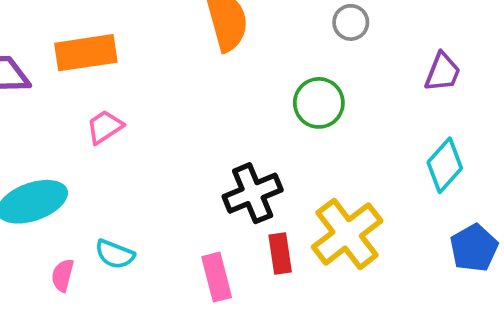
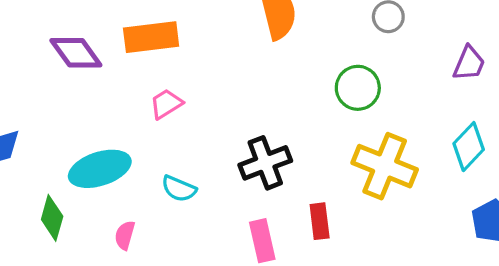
black cross: (253, 193) -> (265, 163), moved
yellow cross: (347, 234) -> (385, 166), moved, turned -32
cyan semicircle: (115, 254) -> (179, 189), moved

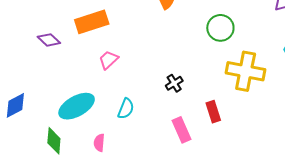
purple diamond: (76, 53) -> (49, 40), size x0.7
black cross: (265, 163) -> (174, 83), size x0.6
cyan semicircle: (179, 189) -> (126, 109), turned -80

